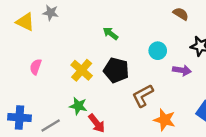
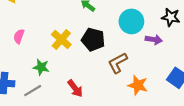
cyan circle: (158, 51) -> (131, 21), size x1.5
green star: (78, 106) -> (41, 67), moved

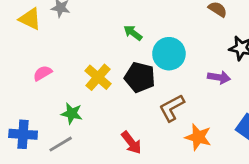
cyan circle: (131, 21) -> (169, 54), moved
pink semicircle: (19, 36) -> (42, 73), turned 40
red arrow: (75, 88) -> (131, 143), moved

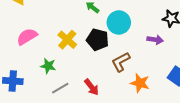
pink semicircle: (42, 73) -> (27, 37), size x1.5
gray line: (61, 144) -> (60, 88), moved

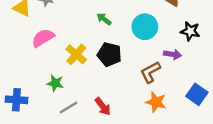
cyan circle: (119, 22) -> (145, 27), moved
pink semicircle: (27, 37) -> (43, 38), moved
brown L-shape: (121, 62) -> (150, 72), moved

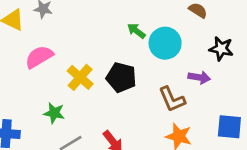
green arrow: (104, 19) -> (136, 31), moved
brown L-shape: (150, 72) -> (172, 99), turned -85
blue square: (197, 94) -> (229, 127), turned -30

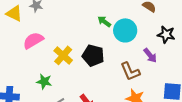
purple arrow: (199, 77) -> (150, 55), turned 42

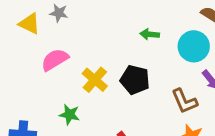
green arrow: (104, 21) -> (150, 34), turned -32
cyan circle: (125, 30) -> (194, 46), moved

